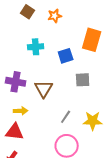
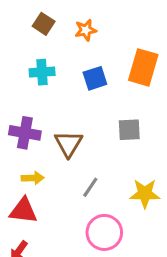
cyan cross: (36, 47) -> (42, 72), moved
blue square: (66, 56) -> (95, 78), moved
gray line: (66, 117) -> (90, 187), moved

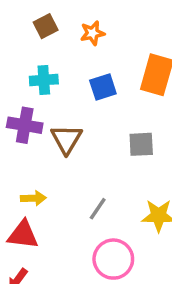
brown square: (44, 24) -> (46, 26), turned 30
purple cross: (25, 133) -> (25, 125), moved
brown triangle: (69, 144) -> (66, 139), moved

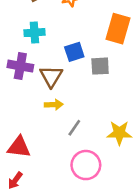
blue square: (103, 87) -> (74, 52), moved
gray square: (141, 144) -> (100, 66), moved
yellow arrow: (33, 198) -> (54, 105), moved

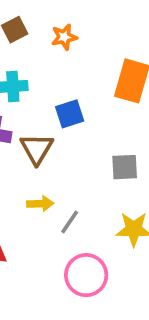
gray square: (100, 66) -> (125, 167), moved
yellow arrow: (54, 105) -> (40, 204), moved

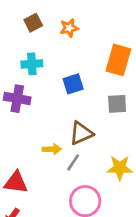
brown triangle: (37, 149) -> (81, 133), moved, turned 35
gray square: (125, 167) -> (117, 104), moved

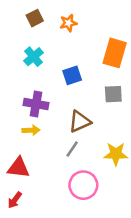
cyan cross: (32, 64) -> (33, 57), turned -36
purple cross: (17, 99) -> (36, 104), moved
yellow arrow: (52, 149) -> (31, 130), moved

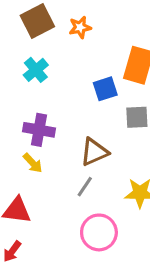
brown square: (35, 18) -> (37, 21), size x1.5
blue square: (72, 75) -> (105, 89), moved
yellow arrow: (31, 130) -> (33, 163), turned 49

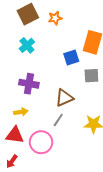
yellow arrow: (33, 163) -> (21, 112), moved, turned -56
pink circle: (99, 232) -> (41, 142), moved

